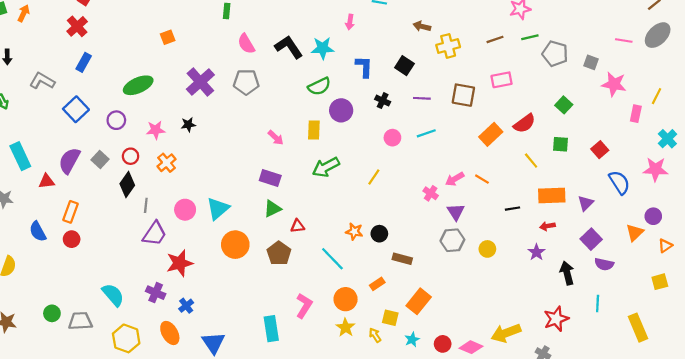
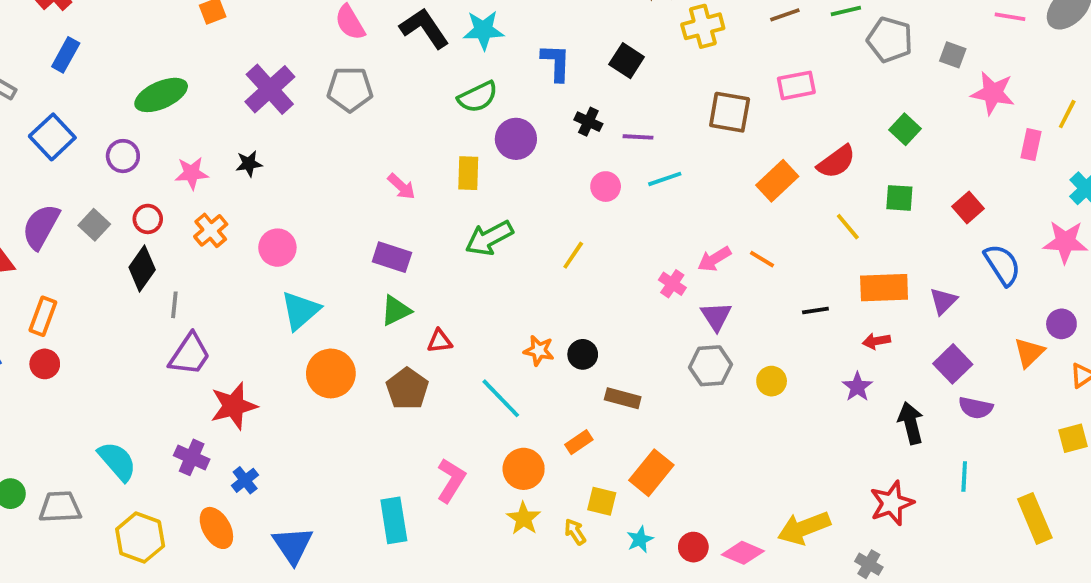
purple line: (422, 98) -> (638, 137), moved
pink circle: (185, 210) -> (277, 248), moved

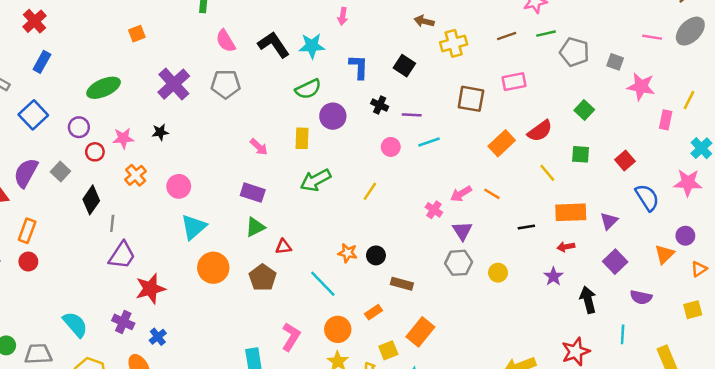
red circle: (148, 219) -> (95, 152), moved
purple semicircle: (976, 408) -> (641, 297), moved
yellow square: (602, 501) -> (388, 350), turned -36

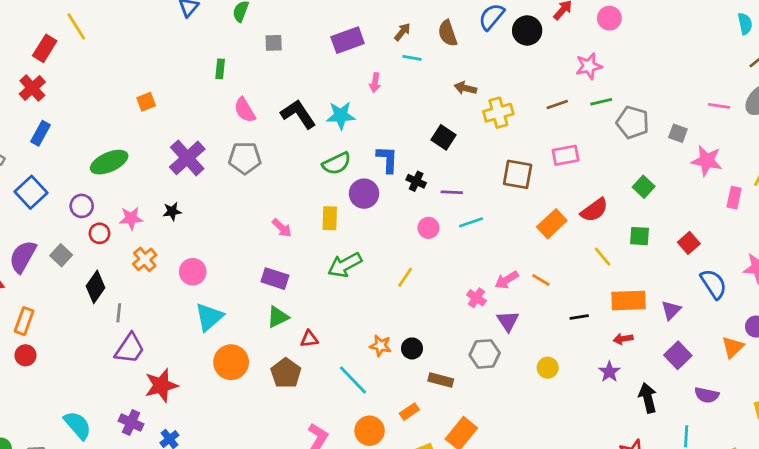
blue L-shape: (359, 67) -> (387, 159), moved
gray hexagon: (459, 263) -> (485, 354), moved

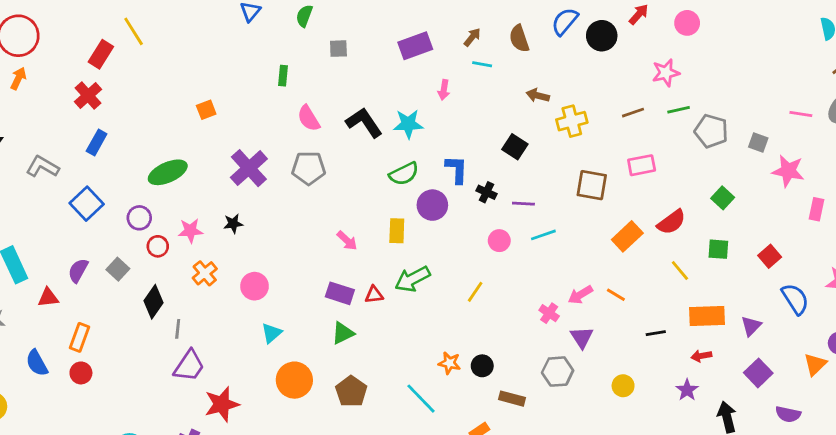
purple semicircle: (23, 257) -> (78, 271), size x0.7
cyan triangle: (209, 317) -> (272, 333), size x0.7
red triangle: (309, 339) -> (374, 295), moved

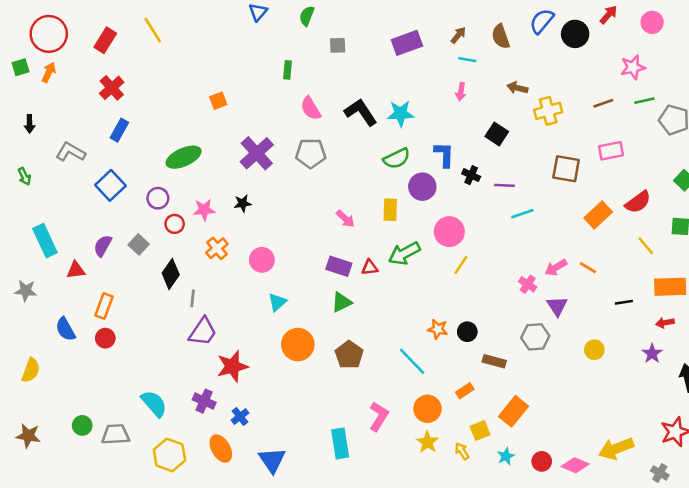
red rectangle: (101, 54) -> (105, 40), moved
pink arrow: (444, 90) -> (461, 92), moved
pink circle: (499, 241) -> (449, 232), moved, size x1.5

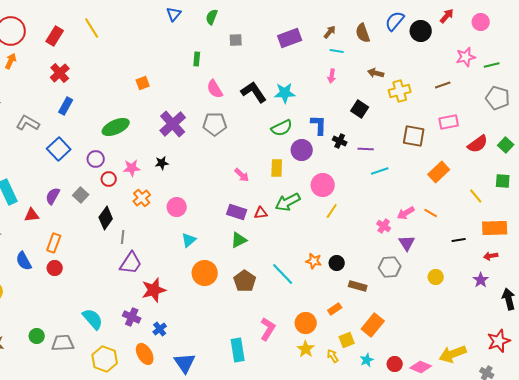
green line: (644, 101) -> (492, 65), moved
red semicircle: (638, 202) -> (478, 144), moved
cyan line: (412, 361) -> (283, 274), moved

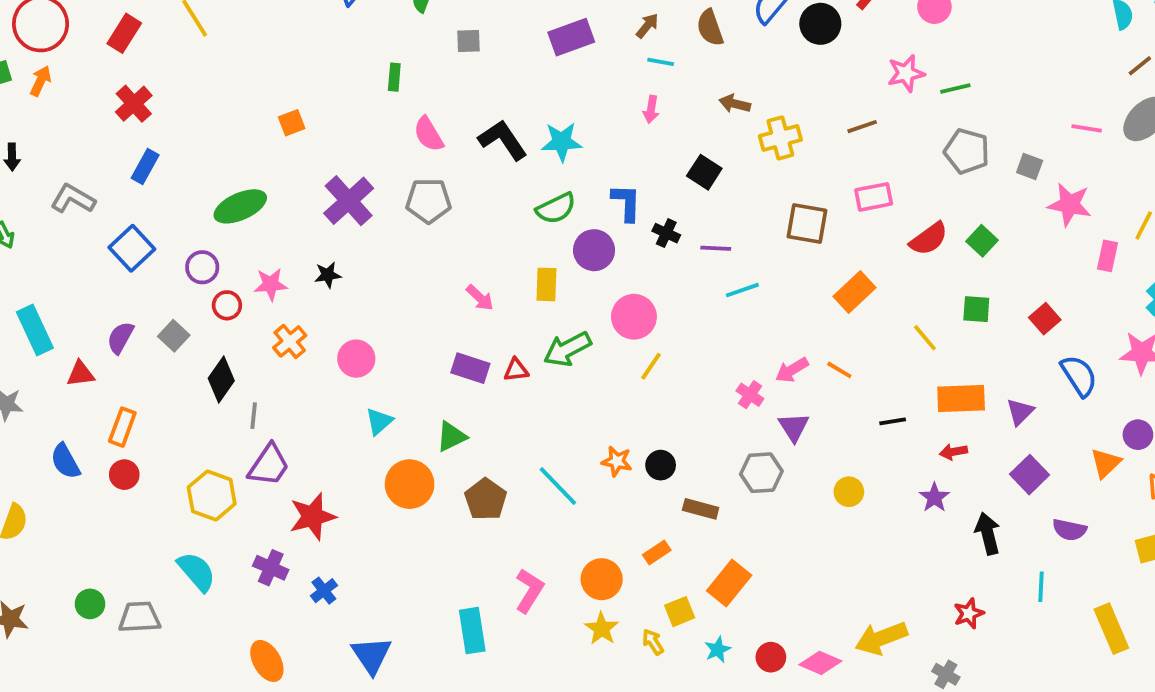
green triangle: (239, 240) -> (451, 437), moved
red star: (499, 341) -> (969, 613), size x0.7
orange ellipse: (145, 354) -> (267, 661), moved
yellow hexagon: (105, 359) -> (212, 496), moved

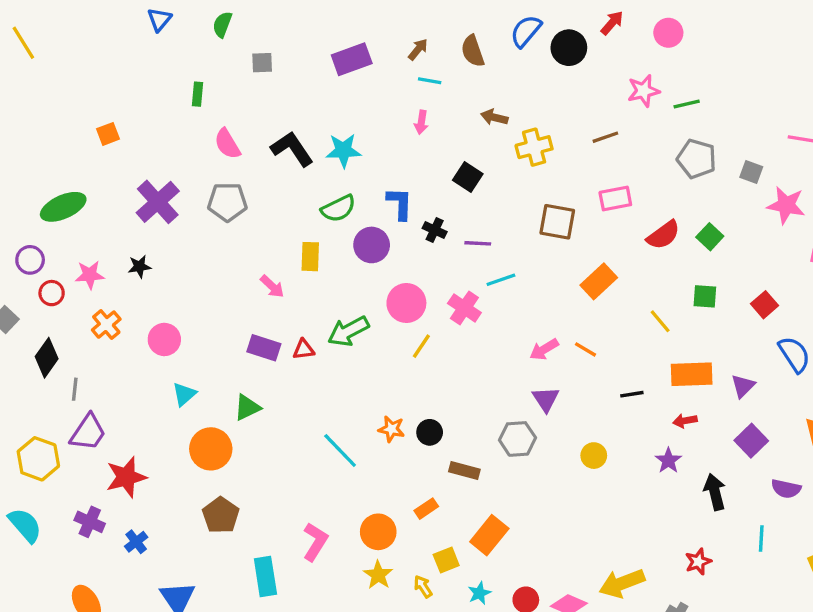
yellow rectangle: (546, 284) -> (310, 257), moved
pink cross: (750, 395) -> (464, 308), moved, size x1.4
brown pentagon: (486, 499) -> (221, 515), moved

